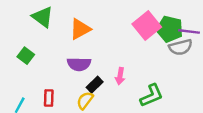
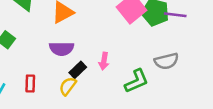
gray semicircle: (181, 47) -> (166, 61), moved

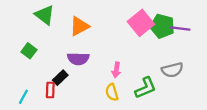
black rectangle: (78, 70) -> (60, 78), moved
yellow semicircle: (68, 86) -> (112, 92), moved, turned -54

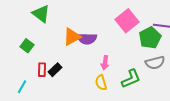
orange triangle: (79, 26) -> (72, 37), moved
green pentagon: (162, 26) -> (150, 38), moved, turned 30
purple semicircle: (78, 59) -> (87, 39), moved
red rectangle: (50, 90) -> (42, 70), moved

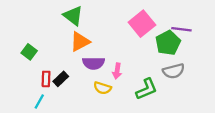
green triangle: (41, 14) -> (73, 16), moved
purple semicircle: (87, 39) -> (93, 63), moved
yellow semicircle: (101, 83) -> (102, 88), moved, turned -56
cyan line: (22, 87) -> (39, 101), moved

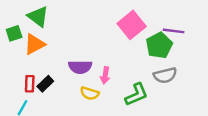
green triangle: (73, 16) -> (38, 17), moved
orange triangle: (80, 42) -> (34, 44), moved
green square: (29, 52) -> (14, 33), moved, turned 35

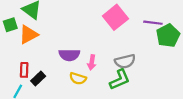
green pentagon: (159, 45) -> (168, 36), moved
gray semicircle: (165, 75) -> (125, 61), moved
black rectangle: (45, 84) -> (38, 79), moved

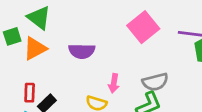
purple semicircle: (69, 55) -> (82, 51), moved

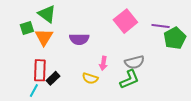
orange triangle: (35, 48) -> (44, 37), turned -30
red rectangle: (30, 93) -> (40, 70), size x1.5

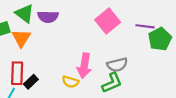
purple semicircle: (79, 39) -> (48, 17), moved
pink arrow: (103, 63) -> (84, 66), size x1.6

